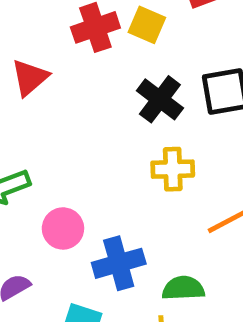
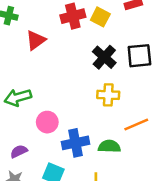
green semicircle: (183, 288) -> (109, 146), moved

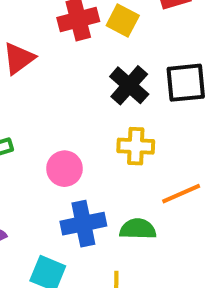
pink circle: (47, 122) -> (64, 169), moved

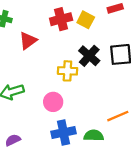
yellow cross: (136, 146) -> (67, 71), moved

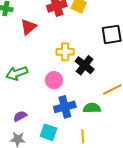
black cross: (89, 56) -> (85, 65), moved

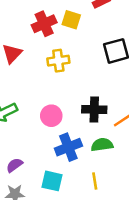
yellow cross: (65, 52) -> (58, 61), moved
black cross: (85, 65) -> (94, 109), moved, turned -30

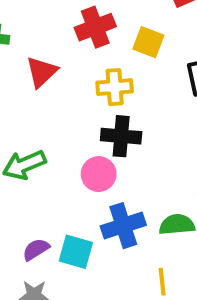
yellow square: (71, 20) -> (148, 42), moved
black cross: (94, 109) -> (121, 136), moved
cyan square: (52, 181) -> (76, 252), moved

